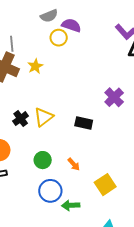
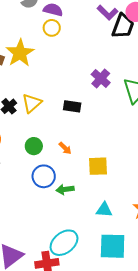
yellow circle: (59, 38) -> (52, 28), moved
yellow star: (35, 66) -> (20, 53), size x1.8
yellow square: (105, 185) -> (98, 166), turned 35

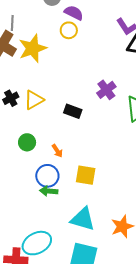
blue circle: (44, 176) -> (47, 176), moved
cyan triangle: (104, 210) -> (83, 219), size x1.5

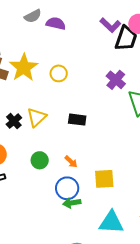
yellow circle: (69, 30) -> (59, 73), moved
purple cross: (106, 90) -> (116, 80), moved

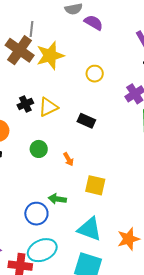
yellow circle: (59, 73) -> (95, 74), moved
blue circle: (67, 188) -> (36, 214), moved

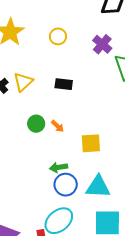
green circle: (39, 149) -> (36, 124), moved
blue circle: (36, 214) -> (66, 185), moved

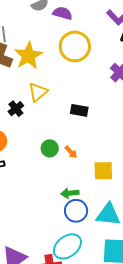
yellow circle: (58, 36) -> (75, 46), moved, size x1.8
yellow triangle: (23, 82) -> (38, 92), moved

